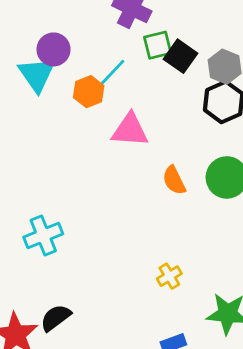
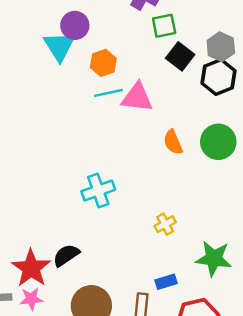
black square: (180, 56) -> (180, 56), moved
cyan line: (112, 73) -> (108, 93), moved, turned 32
cyan cross: (43, 236) -> (98, 191), moved

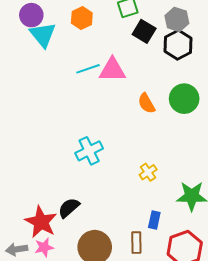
purple circle: (75, 25) -> (31, 15), moved
orange hexagon: (103, 63) -> (82, 18), moved
blue rectangle: (166, 282) -> (154, 220), turned -54

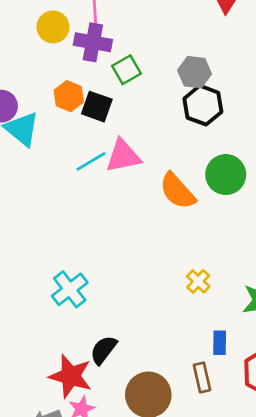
black square: (144, 31) -> (97, 107), moved
orange semicircle: (146, 103) -> (177, 191), size x1.4
cyan cross: (89, 151) -> (70, 289), moved

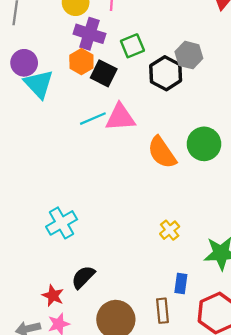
purple cross: (93, 42) -> (89, 34), moved
black hexagon: (203, 105) -> (166, 73), moved
red star: (71, 376) -> (53, 296), size x0.6

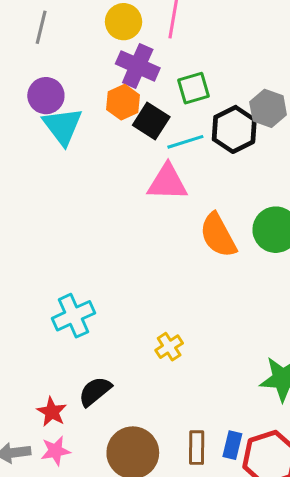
cyan line: (93, 119) -> (185, 142), moved
yellow cross: (170, 230) -> (169, 347), moved
blue rectangle: (181, 284) -> (232, 445), moved

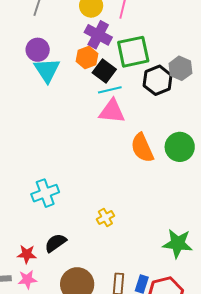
green square: (194, 88) -> (133, 52), size x1.6
cyan line: (185, 142) -> (110, 90), moved
red star: (52, 412) -> (27, 254), turned -30

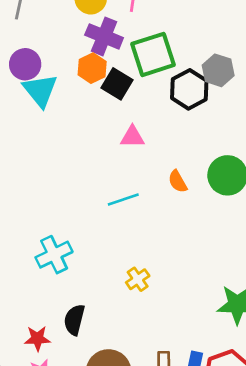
cyan line: (110, 90) -> (123, 200), moved
pink triangle: (112, 111) -> (132, 137), size x0.7
orange semicircle: (142, 148) -> (178, 181), size x0.6
black semicircle: (56, 243) -> (74, 320), turned -35

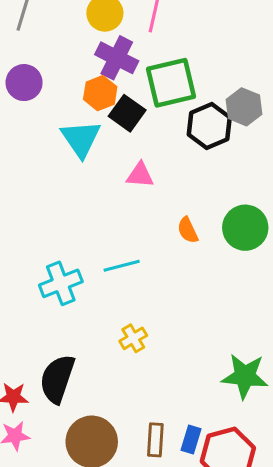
cyan triangle: (40, 90) -> (81, 139), moved
cyan line: (123, 200) -> (122, 266), moved
cyan cross: (54, 255) -> (61, 283), moved
black semicircle: (74, 320) -> (57, 379), size x1.4

